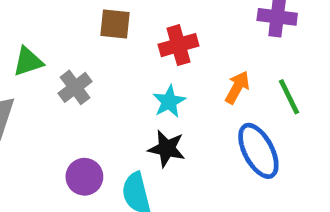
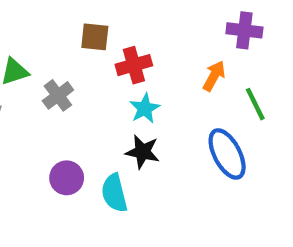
red cross: (178, 45) -> (134, 65), moved
orange arrow: (237, 87) -> (214, 76), moved

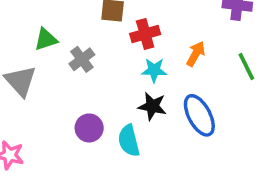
orange arrow: (214, 76) -> (196, 54), moved
cyan star: (145, 108) -> (154, 70), turned 30
blue ellipse: (227, 154) -> (199, 115), moved

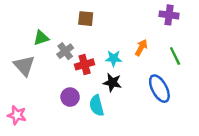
red cross: (145, 34) -> (85, 64), moved
blue ellipse: (199, 115) -> (159, 89), moved

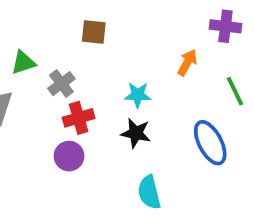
orange arrow: (141, 48) -> (187, 63), moved
red cross: (85, 64) -> (79, 118), moved
cyan semicircle: (97, 105) -> (149, 192), moved

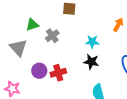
red cross: (79, 118) -> (58, 73), moved
purple circle: (69, 156) -> (39, 71), moved

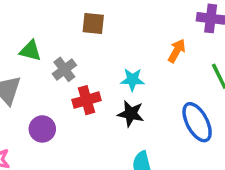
green triangle: (32, 25) -> (30, 51), turned 32
red cross: (58, 73) -> (87, 100), moved

